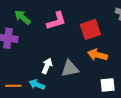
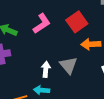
gray triangle: (70, 69) -> (68, 65), turned -42

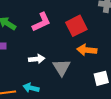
white arrow: (46, 69) -> (37, 59), moved, turned 70

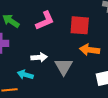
red square: (76, 26) -> (80, 25), turned 30
cyan arrow: (31, 88) -> (25, 75), moved

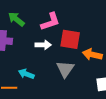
red square: (80, 25) -> (70, 39), moved
white arrow: (39, 57) -> (43, 45), moved

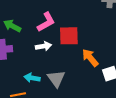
orange arrow: (92, 54) -> (90, 58), moved, turned 48
gray triangle: (65, 69) -> (56, 79), moved

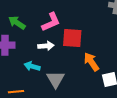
cyan arrow: (32, 78) -> (32, 66), moved

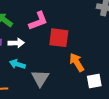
white arrow: (46, 46) -> (16, 43), moved

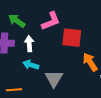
white arrow: (16, 43) -> (29, 44), turned -91

